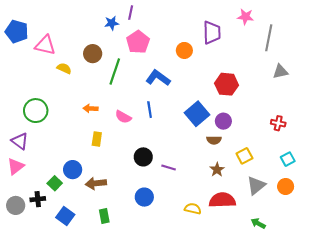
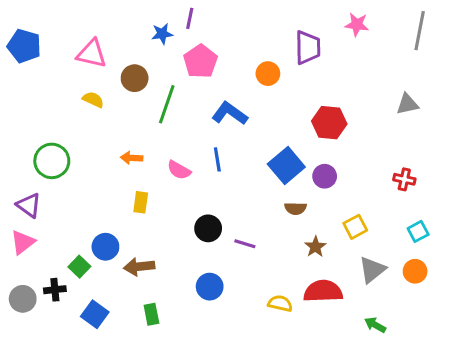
gray line: (269, 38) -> (420, 31), moved
pink triangle: (45, 45) -> (92, 54), moved
brown semicircle: (214, 140) -> (295, 208), moved

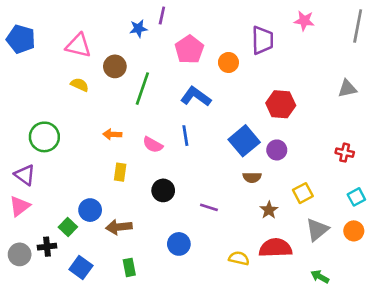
pink pentagon: (200, 61) -> (189, 49), moved
black circle: (208, 228) -> (163, 190), moved

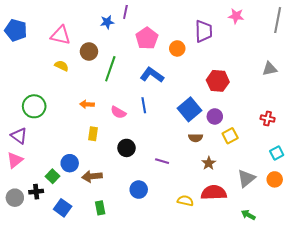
yellow square: (303, 193) -> (230, 136), moved

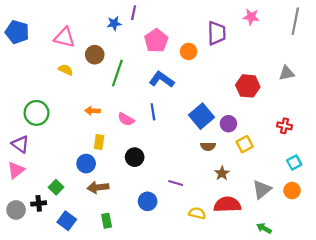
red hexagon: (218, 81) -> (248, 86), moved
purple line: (162, 161) -> (176, 183), moved
blue circle: (70, 163) -> (86, 164), moved

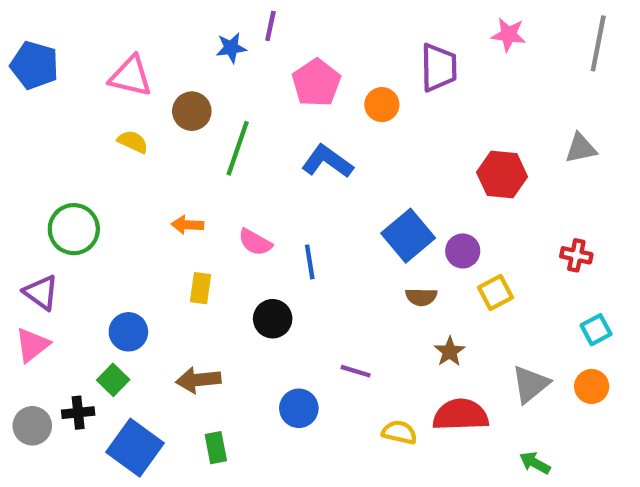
blue line: (153, 112) -> (310, 262), moved
blue circle: (86, 164) -> (128, 332), moved
blue square: (67, 221) -> (135, 448), size x1.4

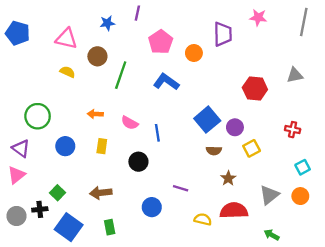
blue star: (231, 48) -> (107, 23), moved
blue circle: (128, 332) -> (65, 146), moved

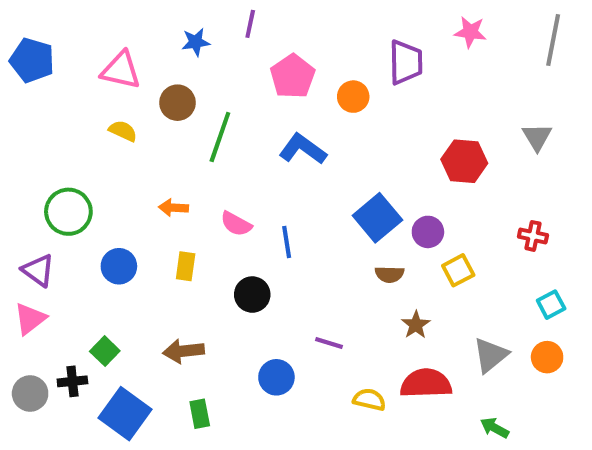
gray triangle: (295, 75) -> (537, 137), turned -49

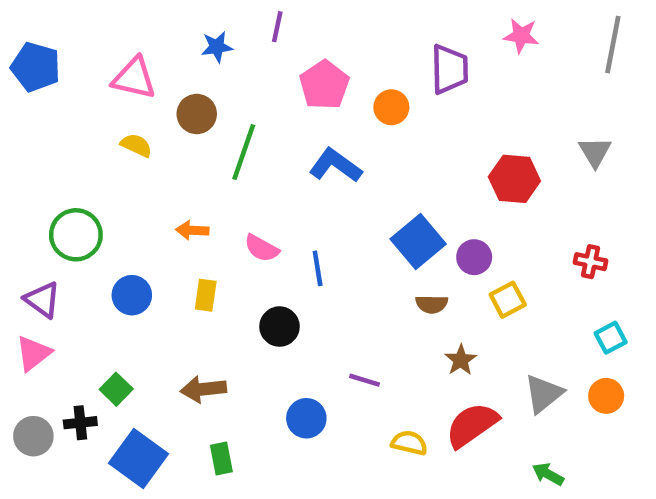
red semicircle: (426, 383) -> (472, 425), turned -33

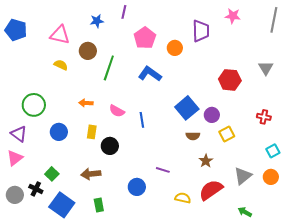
black circle: (279, 327) -> (110, 146), moved
black cross: (80, 423) -> (36, 189), turned 32

